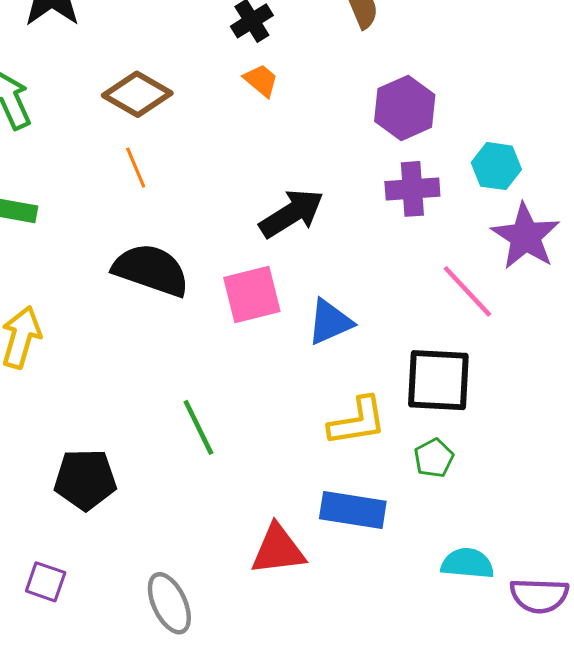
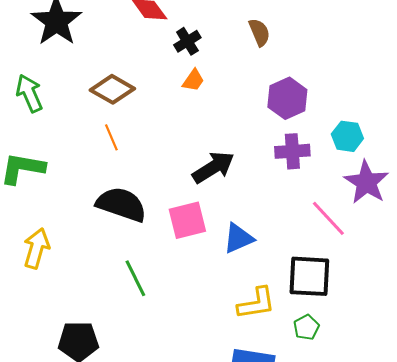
orange trapezoid: (261, 80) -> (193, 80), turned 85
green line: (198, 427) -> (135, 278), moved

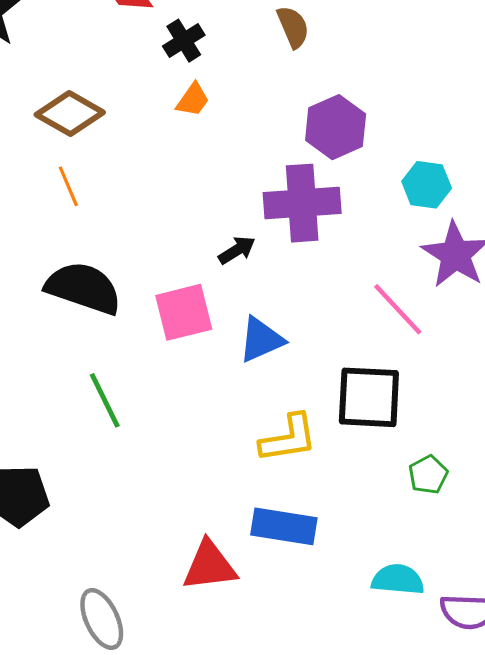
purple cross: (292, 151) -> (302, 203), moved, size x1.4
black arrow: (213, 167) -> (237, 250), moved, size x0.6
green pentagon: (306, 327) -> (428, 475), moved

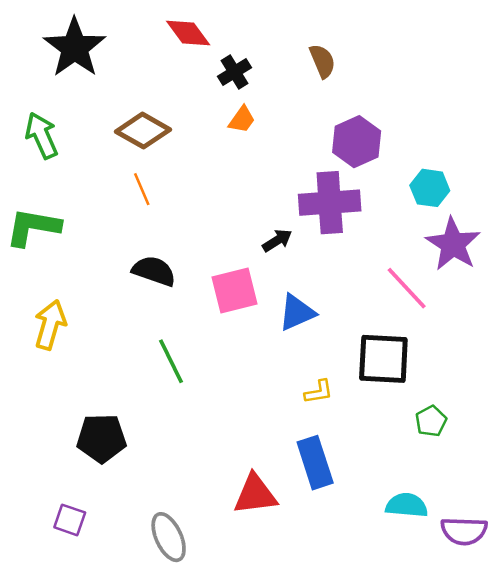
black semicircle: (84, 288) -> (154, 271), size x0.7
yellow L-shape: (288, 438) -> (319, 392), size x0.6
blue rectangle: (284, 526) -> (315, 463), turned 63

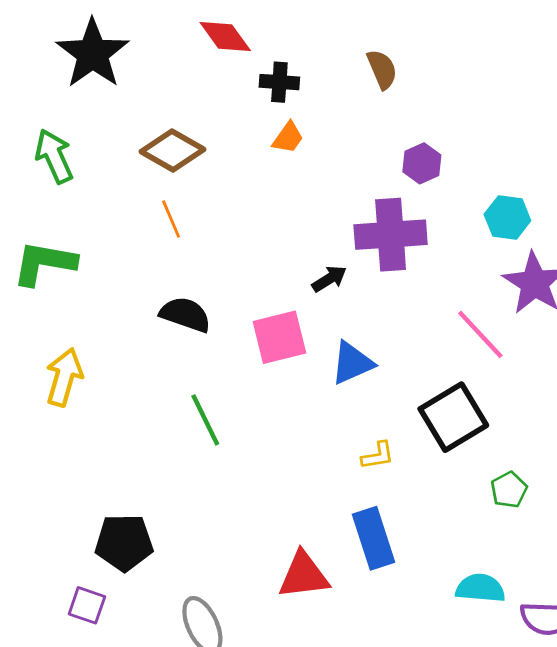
black cross: (235, 72) -> (279, 82), turned 36
purple hexagon: (357, 142) -> (422, 163), size x0.7
black square: (383, 359) -> (453, 417), turned -34
black pentagon: (101, 438) -> (124, 543), moved

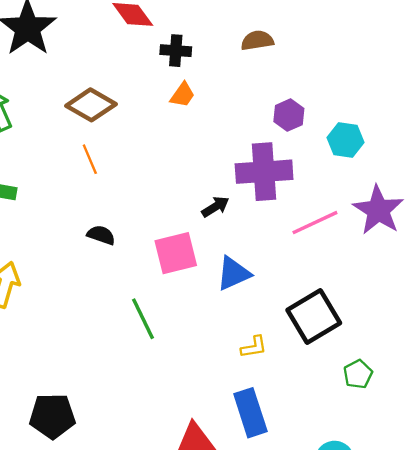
brown semicircle: (382, 69) -> (257, 40), turned -76
cyan hexagon: (507, 218) -> (345, 140), moved
black semicircle: (185, 314) -> (101, 235), size x0.7
pink line: (480, 334) -> (315, 223), moved, turned -72
green line: (205, 420) -> (143, 319), moved

